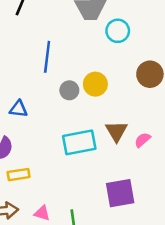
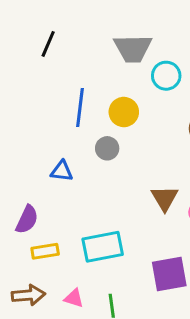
yellow circle: (95, 84) -> (124, 112), moved
blue triangle: (19, 109) -> (62, 171), moved
cyan rectangle: (79, 142) -> (103, 247), moved

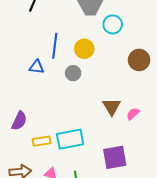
blue triangle: (62, 171) -> (37, 67), moved
yellow rectangle: (45, 251) -> (42, 141), moved

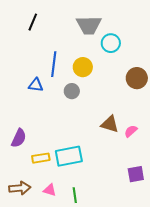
brown triangle: (112, 107) -> (110, 124), turned -42
purple square: (115, 157) -> (136, 174), moved, size x0.7

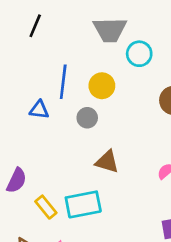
brown triangle: (110, 124) -> (107, 162), moved
yellow rectangle: (41, 158) -> (46, 207), turned 60

